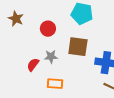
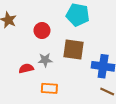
red semicircle: (33, 65) -> (26, 68), turned 40

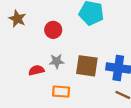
brown square: (74, 49) -> (87, 66), moved

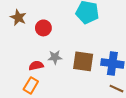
red circle: (53, 30) -> (43, 28), moved
orange rectangle: (61, 92) -> (31, 85), moved, turned -63

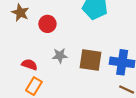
red semicircle: (36, 66) -> (29, 65), moved, turned 32

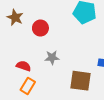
brown square: (90, 60) -> (80, 81), moved

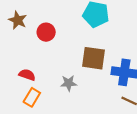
gray star: (52, 58) -> (69, 83), moved
brown square: (80, 81) -> (93, 58), moved

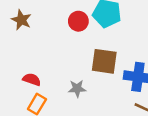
red circle: (46, 32) -> (78, 21), moved

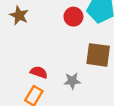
red semicircle: (32, 79) -> (39, 72), moved

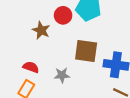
brown star: (19, 15) -> (41, 30), moved

